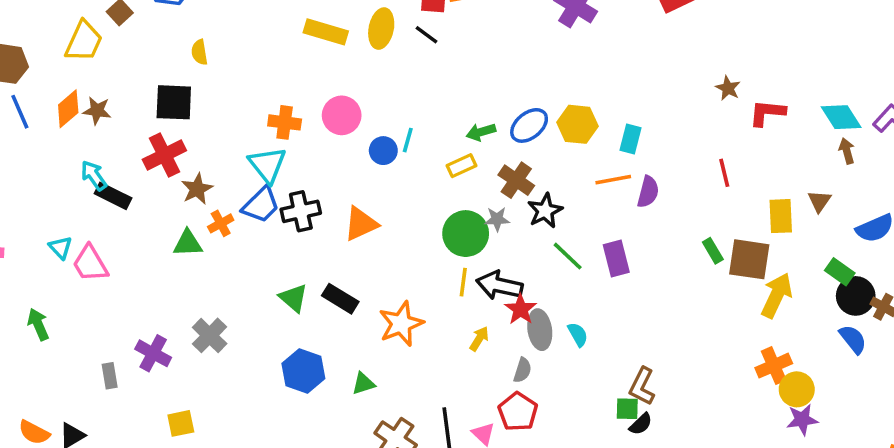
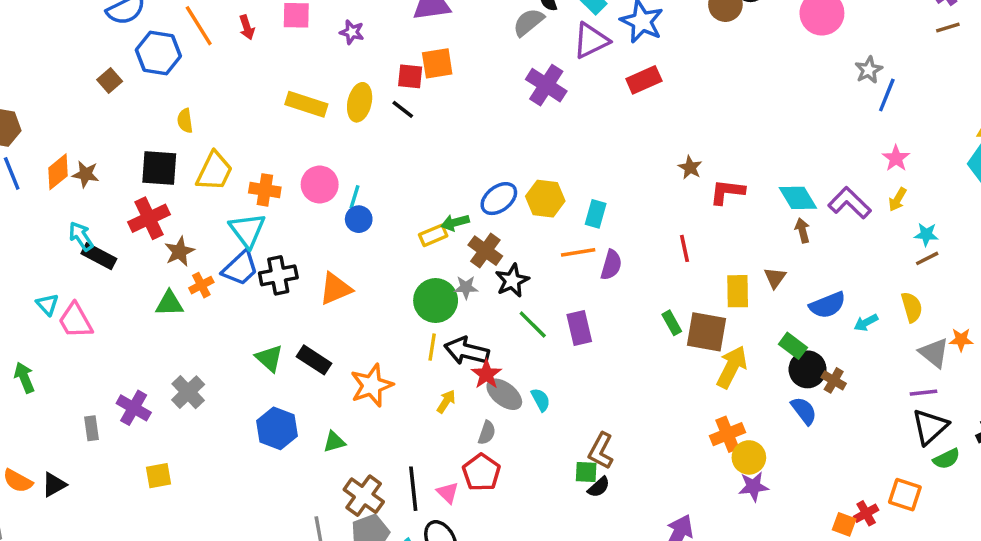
yellow trapezoid: (84, 41) -> (214, 171), moved
green arrow: (481, 132) -> (455, 223), moved
cyan line: (408, 140) -> (354, 197), moved
gray ellipse: (540, 330) -> (504, 394), turned -45

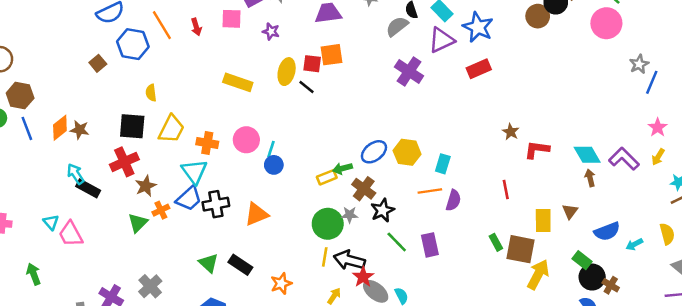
yellow ellipse: (360, 102) -> (287, 72), moved
green triangle: (169, 303) -> (138, 223), turned -45
orange star: (372, 385) -> (281, 284), size x0.7

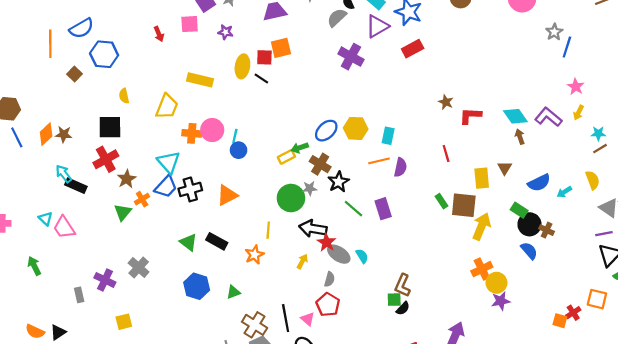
orange line: (162, 25) -> (50, 44), moved, turned 36
yellow trapezoid: (171, 129) -> (167, 107), moved
orange cross: (207, 143) -> (192, 133), moved
yellow line: (325, 257) -> (268, 230), moved

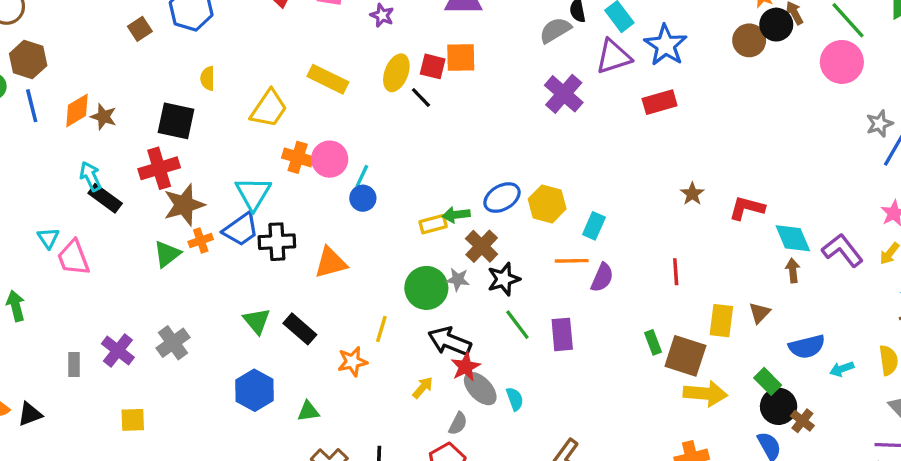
red L-shape: (470, 116) -> (747, 208), moved
brown star: (127, 179) -> (184, 205), size x1.4
yellow arrow: (481, 226) -> (705, 394), turned 60

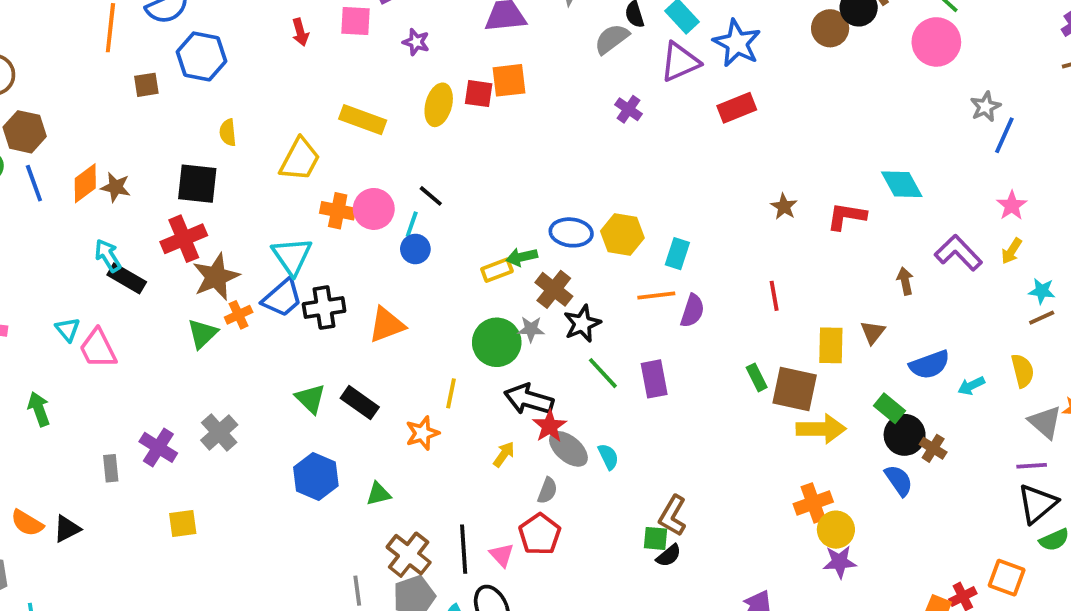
brown square: (140, 29) -> (146, 85), turned 30
purple cross: (564, 94) -> (629, 109), size x0.6
black line: (421, 97) -> (431, 196), moved
blue ellipse: (502, 198) -> (571, 232), turned 42
cyan diamond: (793, 238) -> (902, 184), moved

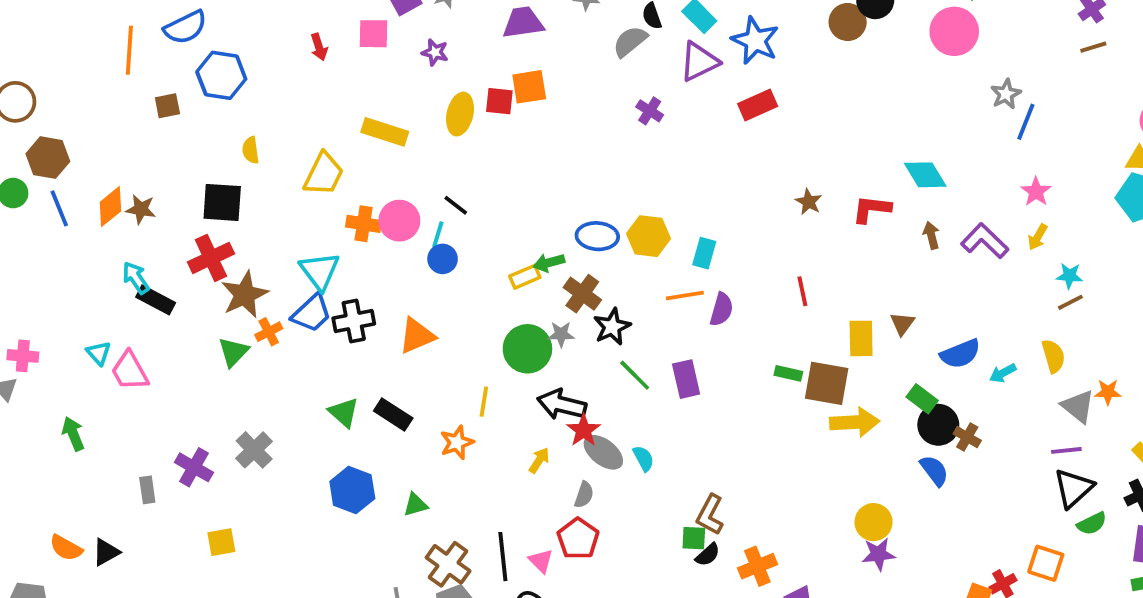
brown arrow: (905, 281) -> (931, 235), moved
green rectangle: (757, 377) -> (788, 373), turned -48
orange cross: (813, 503) -> (757, 566), moved

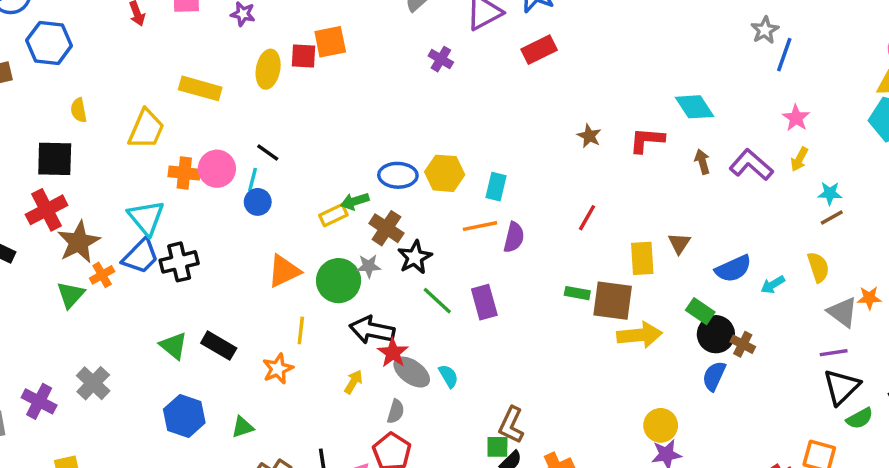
red line: (802, 291) -> (587, 218), turned 44
orange triangle: (417, 336) -> (284, 271), moved
blue semicircle: (934, 471) -> (714, 376), turned -116

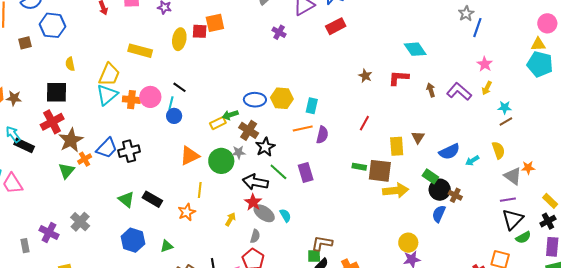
cyan diamond: (695, 107) -> (415, 49), moved
cyan triangle: (146, 218) -> (107, 95), moved, turned 30
black arrow: (372, 330) -> (255, 182), moved
brown L-shape: (511, 425) -> (322, 243), turned 75

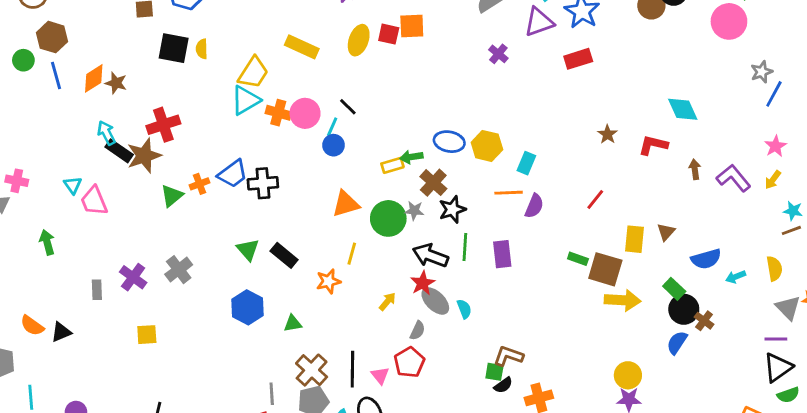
black square: (57, 92) -> (174, 48), moved
brown star: (71, 140) -> (144, 156), moved
green line: (278, 172) -> (465, 247), turned 42

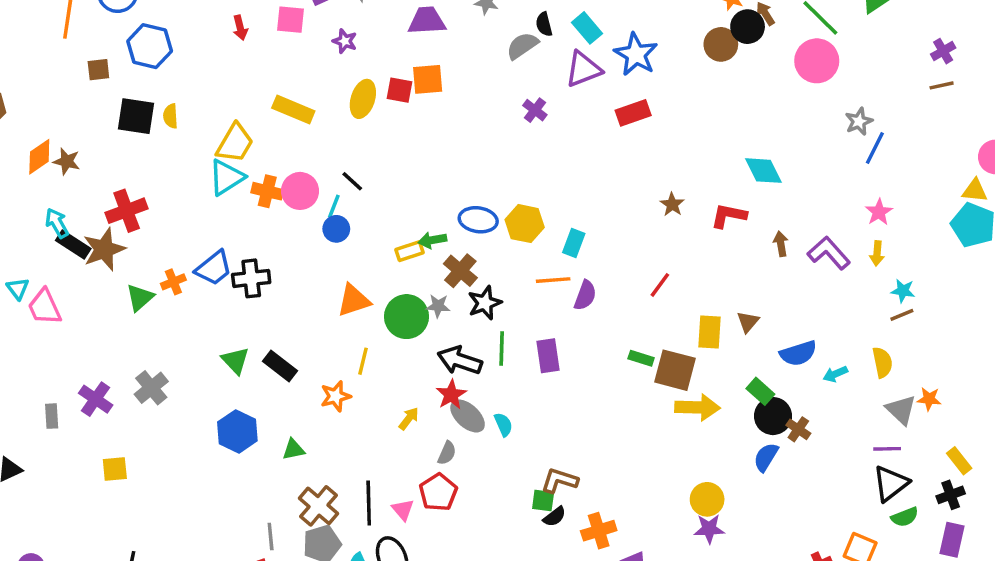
yellow arrow: (773, 180) -> (877, 253), turned -30

